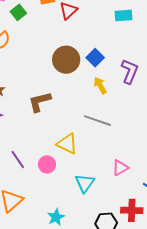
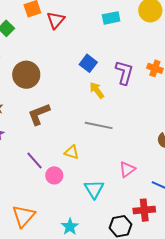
brown circle: (66, 60) -> (26, 75), moved
yellow triangle: (67, 144) -> (72, 152), size x0.7
purple line: (18, 159) -> (35, 161), moved

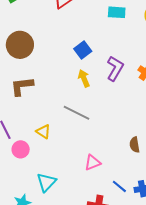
cyan triangle: (94, 189) -> (46, 182), moved

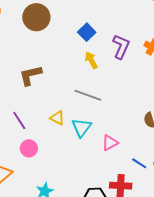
brown circle: (20, 45) -> (36, 17), moved
pink circle: (21, 149) -> (29, 148), moved
cyan triangle: (46, 182) -> (82, 127), moved

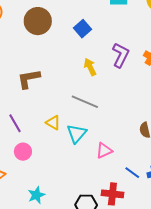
blue square: (87, 32) -> (83, 29), moved

